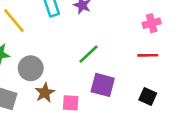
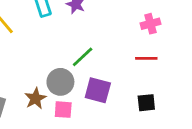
gray circle: (31, 68) -> (60, 82), moved
black square: (148, 97) -> (146, 103), turned -30

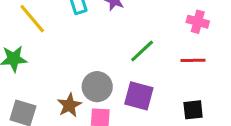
pink cross: (150, 24) -> (198, 22), turned 30
green line: (83, 57) -> (142, 51), moved

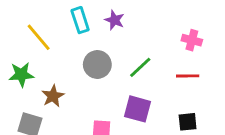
gray circle: (97, 87) -> (97, 64), moved
brown star: (69, 105) -> (53, 96), moved

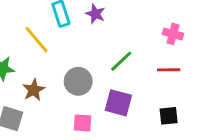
yellow line: (39, 37) -> (37, 40), moved
gray circle: (97, 64) -> (78, 81), moved

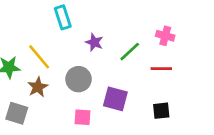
purple star: (95, 14) -> (94, 42), moved
yellow line: (37, 40) -> (39, 57), moved
green line: (121, 61) -> (130, 52), moved

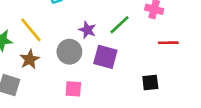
purple star: (94, 42) -> (87, 30), moved
red line: (161, 69) -> (168, 43), moved
purple square: (115, 99) -> (105, 57), moved

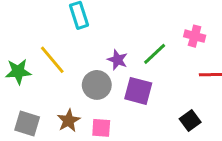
brown star: (30, 59) -> (69, 121), moved
black square: (150, 82) -> (190, 121), turned -30

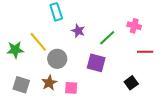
purple star: (118, 60) -> (78, 31), moved
gray circle: (97, 85) -> (57, 59), moved

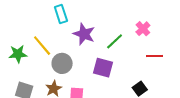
pink cross: (134, 26) -> (143, 29), turned 32
purple star: (78, 31) -> (84, 34), size x1.5

